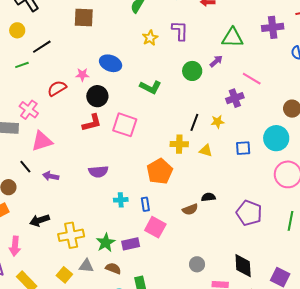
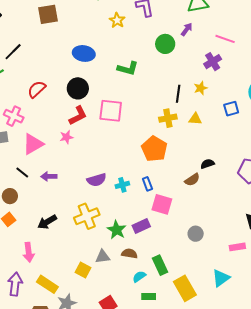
pink star: (82, 75) -> (66, 137), moved
purple semicircle: (98, 172) -> (97, 180), moved
yellow cross: (71, 235) -> (87, 216), moved
gray circle: (197, 264) -> (196, 234), moved

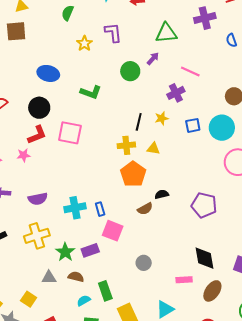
blue square: (231, 109) -> (193, 125), moved
orange pentagon: (154, 149) -> (133, 174), moved
purple semicircle: (97, 180) -> (38, 199), moved
cyan cross: (122, 185) -> (75, 208), size x1.5
yellow square: (83, 270) -> (29, 299), moved

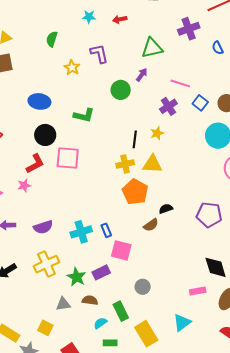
black circle: (39, 108) -> (45, 135), moved
blue square: (193, 125) -> (200, 103), moved, turned -35
yellow triangle: (153, 149) -> (152, 164), size x1.5
gray circle: (144, 263) -> (143, 287), moved

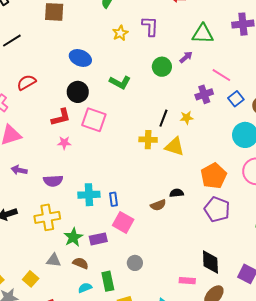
pink star: (24, 185) -> (64, 143), moved
orange pentagon: (135, 192) -> (214, 176), moved

